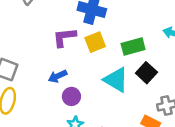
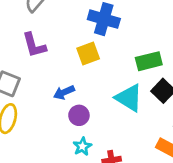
purple L-shape: (64, 37) -> (34, 45), moved, turned -100
yellow square: (95, 42) -> (88, 54), moved

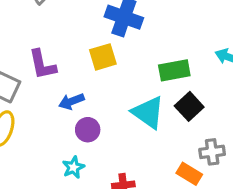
purple L-shape: (34, 45) -> (42, 65), moved
cyan star: (82, 146) -> (73, 167), moved

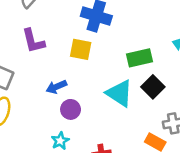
yellow square: (103, 57) -> (81, 49), turned 30
purple L-shape: (42, 65) -> (33, 41), moved

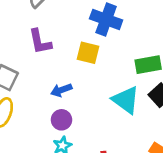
purple circle: (71, 109) -> (62, 120), moved

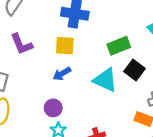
blue arrow: (61, 90) -> (62, 74), moved

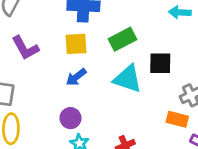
green rectangle: (119, 46) -> (122, 39), moved
black square: (134, 70) -> (160, 63), turned -30

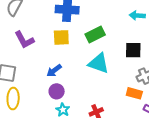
black square: (160, 63) -> (133, 50), moved
blue arrow: (76, 77) -> (54, 71), moved

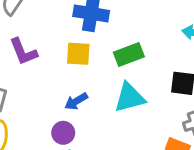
cyan triangle: (99, 63) -> (130, 98), turned -40
blue arrow: (54, 71) -> (76, 101), moved

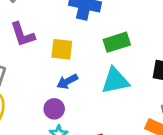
yellow square: (78, 54) -> (62, 49), moved

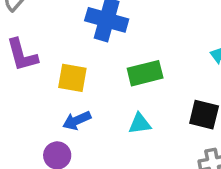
cyan triangle: (115, 81) -> (140, 124), size x0.6

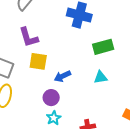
yellow square: (72, 78) -> (38, 61), moved

